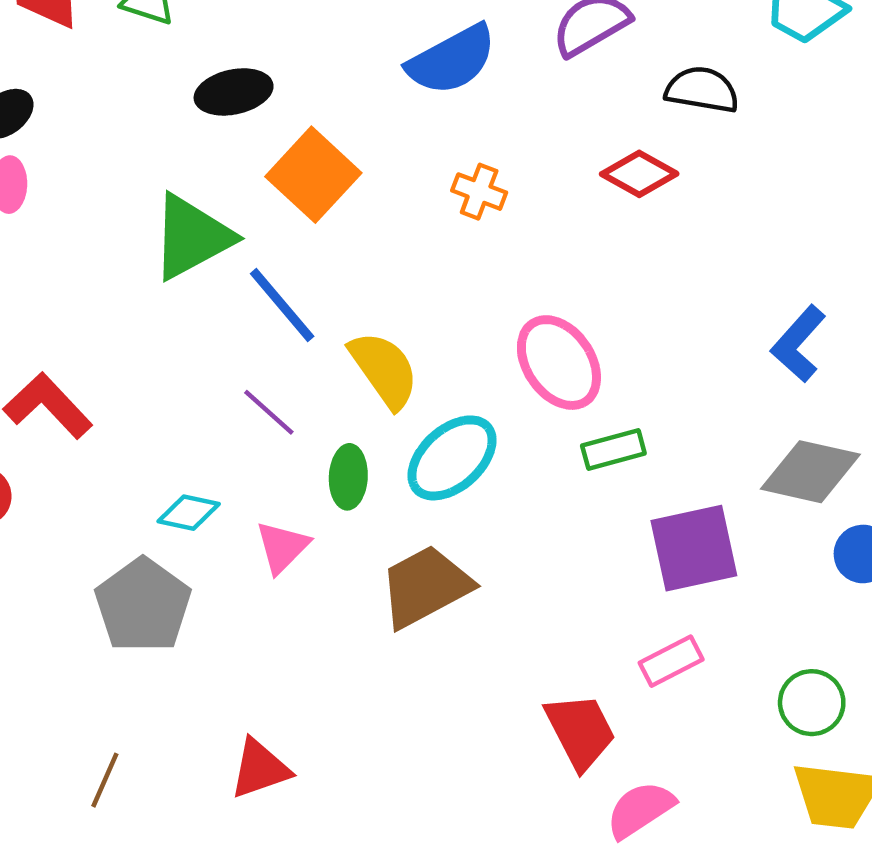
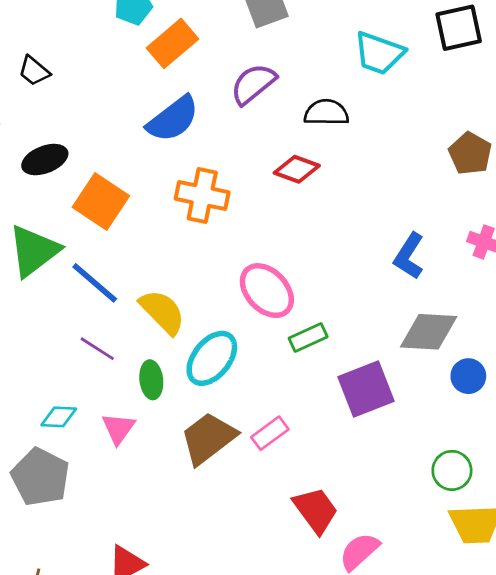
orange cross: (479, 192) -> (202, 195), size x1.6
pink rectangle: (671, 661) -> (270, 433), moved

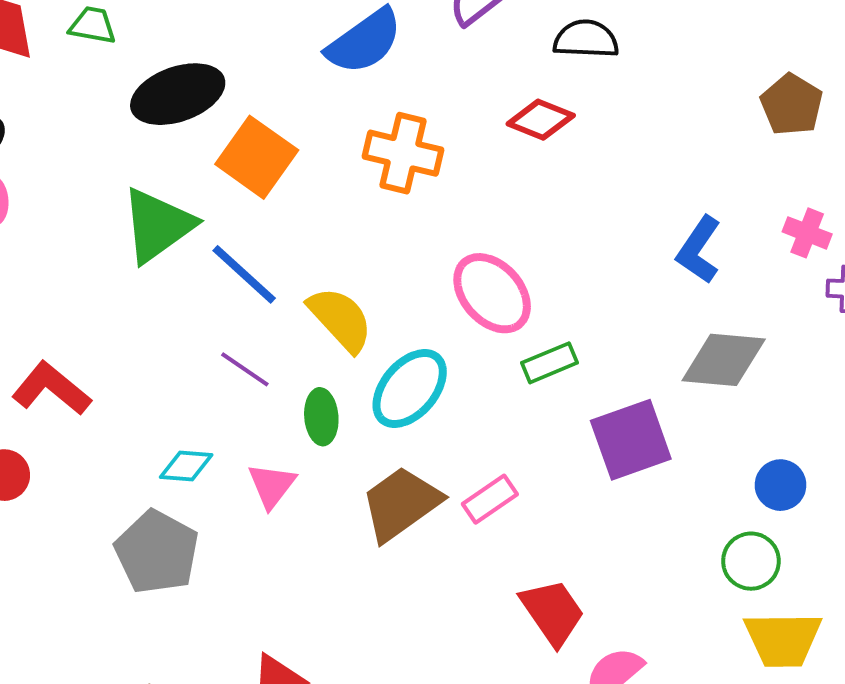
black ellipse: (45, 160) -> (178, 94), size x1.4
blue circle: (468, 376) -> (781, 485), moved

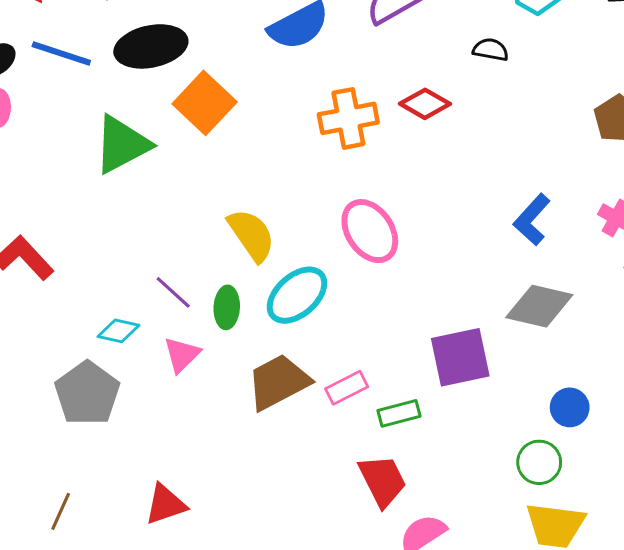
black semicircle: (586, 39) -> (491, 50), moved, size x0.7
orange cross: (403, 153) -> (348, 118), moved, turned -32
blue line: (244, 274) -> (61, 54), moved, turned -32
green rectangle: (549, 363) -> (399, 413), moved
purple line: (245, 369) -> (173, 292), moved

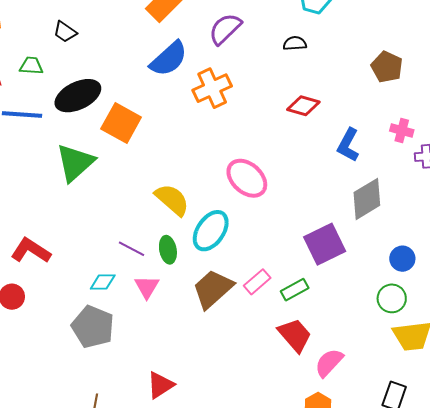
red diamond: (425, 104) -> (303, 106), moved
orange cross: (348, 118) -> (212, 88), moved
gray diamond: (539, 306) -> (367, 199), turned -30

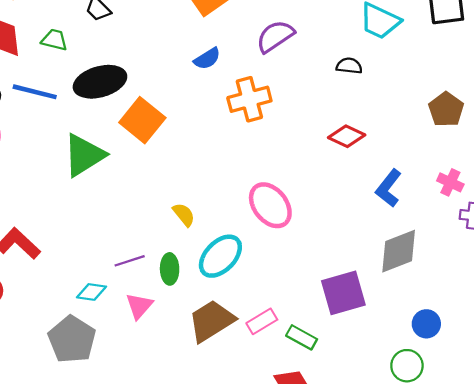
blue semicircle: (169, 59) -> (207, 59), size x0.6
yellow semicircle: (172, 200) -> (184, 215), size x0.6
purple line: (131, 249) -> (130, 261), turned -56
green rectangle: (295, 290) -> (302, 337), turned 48

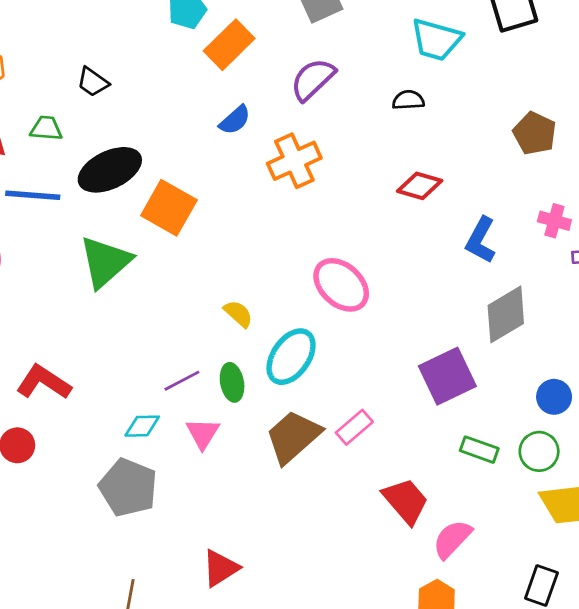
green rectangle: (302, 337) -> (479, 450), moved

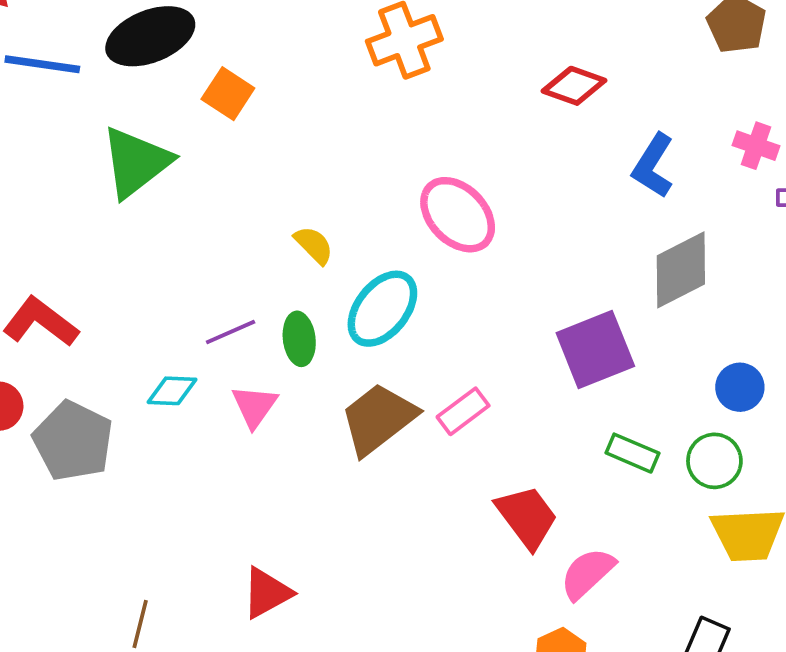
orange square: (169, 208) -> (228, 94), size x0.7
gray pentagon: (128, 488) -> (73, 441), moved

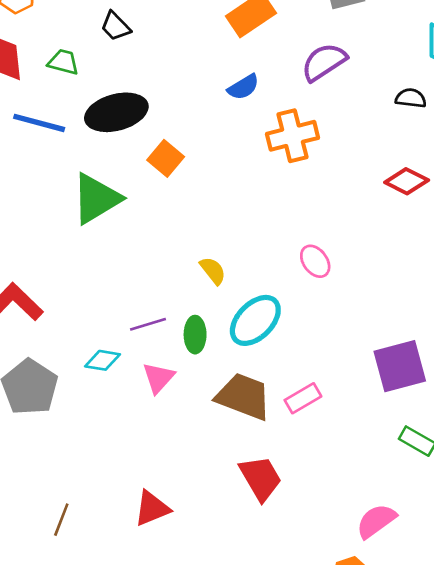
pink ellipse: (458, 215) -> (315, 261), size x0.6
brown trapezoid: (378, 419) -> (244, 397), turned 52
red trapezoid: (527, 517) -> (261, 478), moved

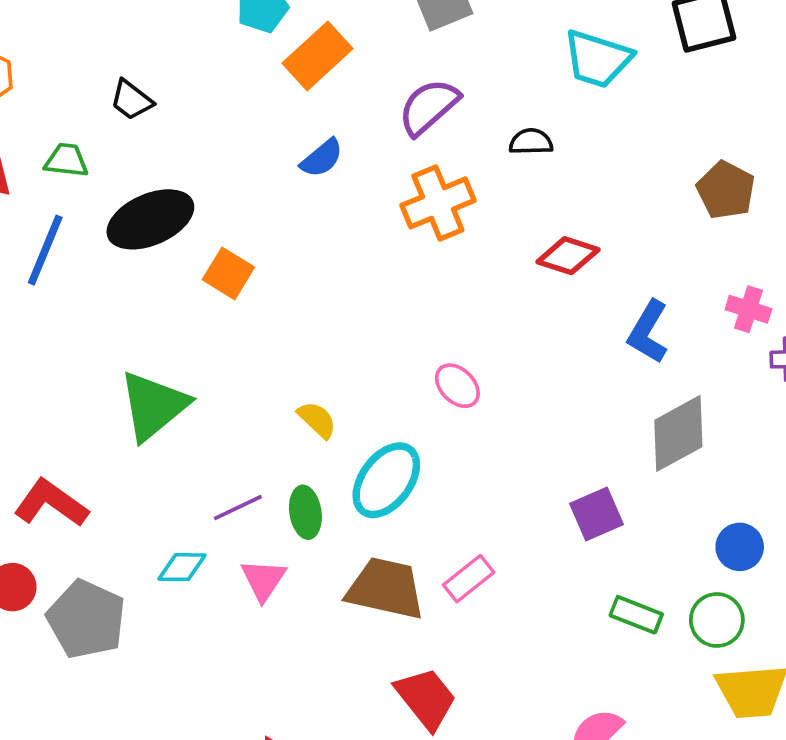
black semicircle: (411, 98) -> (531, 142), moved
blue line: (39, 123) -> (45, 250), turned -74
orange cross: (292, 136) -> (438, 203), moved
green triangle: (96, 199) -> (153, 406), moved
purple square: (400, 366) -> (597, 514), size x0.7

